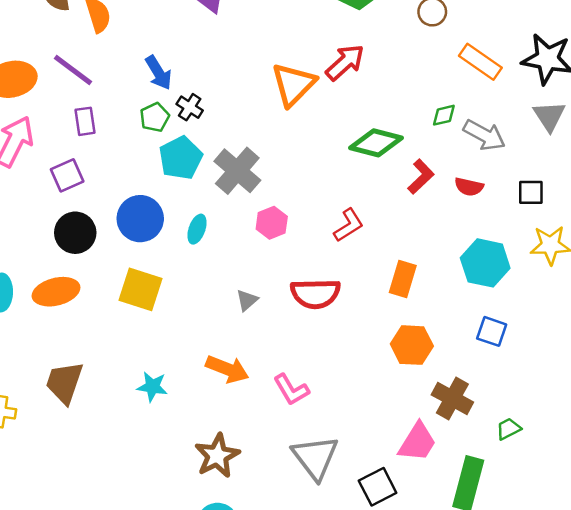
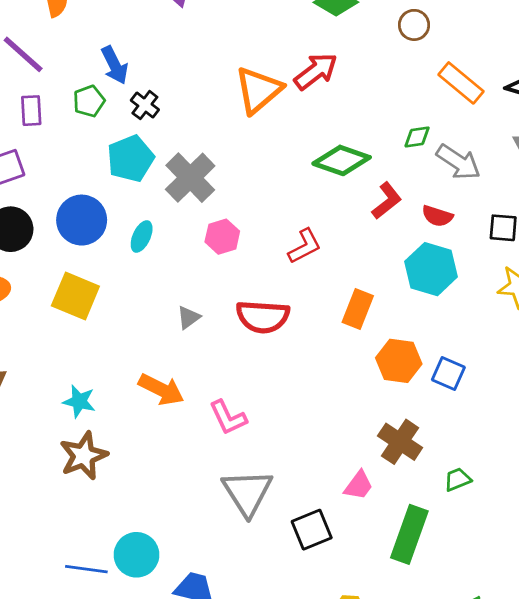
green pentagon: (155, 117) -> (89, 101), moved
cyan hexagon: (485, 263) -> (431, 269), moved
orange hexagon: (412, 345) -> (399, 361), moved
pink trapezoid: (417, 442) -> (359, 485), size x0.7
brown star: (217, 456) -> (84, 456), moved

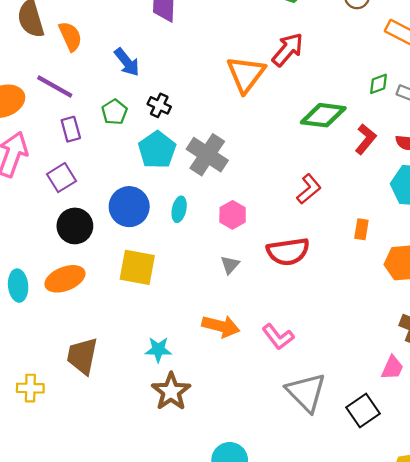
blue arrow: (115, 65) -> (127, 62), moved
pink hexagon: (222, 237) -> (233, 215), moved
orange rectangle: (358, 309) -> (361, 229), size x0.7

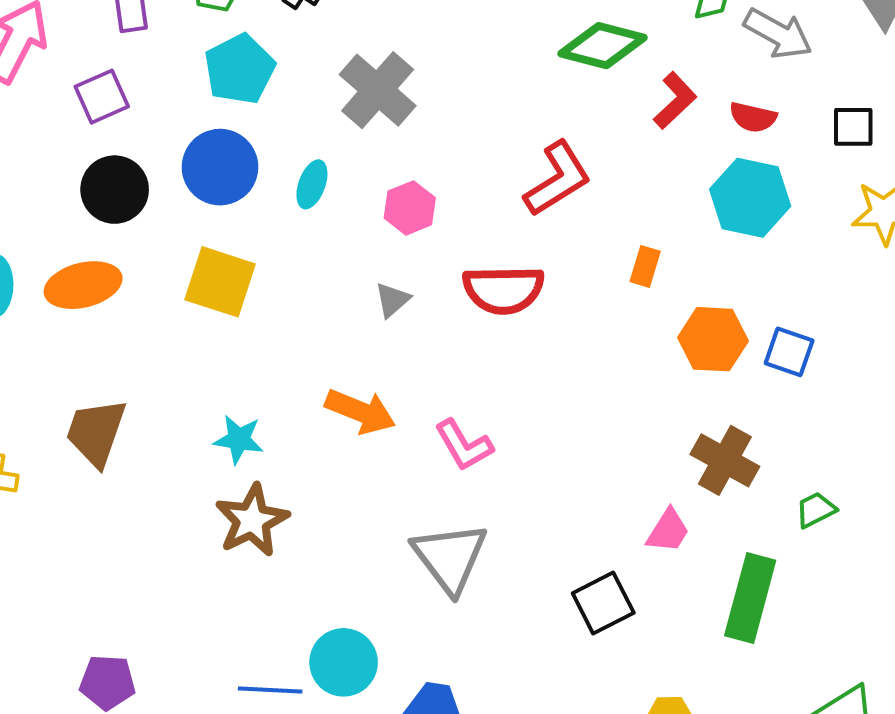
cyan pentagon: (157, 150) -> (240, 69), moved
red L-shape: (309, 189) -> (558, 179), size x1.4
gray triangle: (306, 392) -> (450, 557), moved

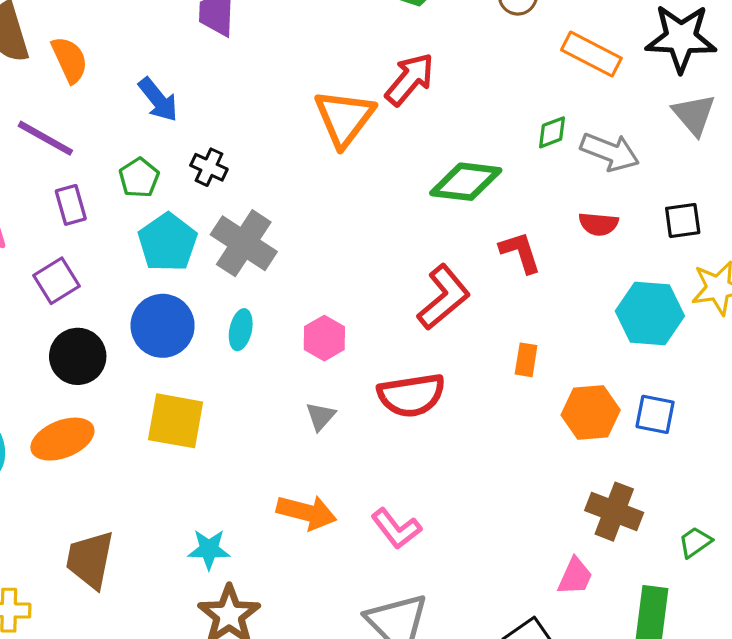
gray cross: (378, 90) -> (244, 243), moved
red L-shape: (675, 100) -> (520, 252), moved, turned -57
cyan hexagon: (750, 198) -> (650, 313), moved

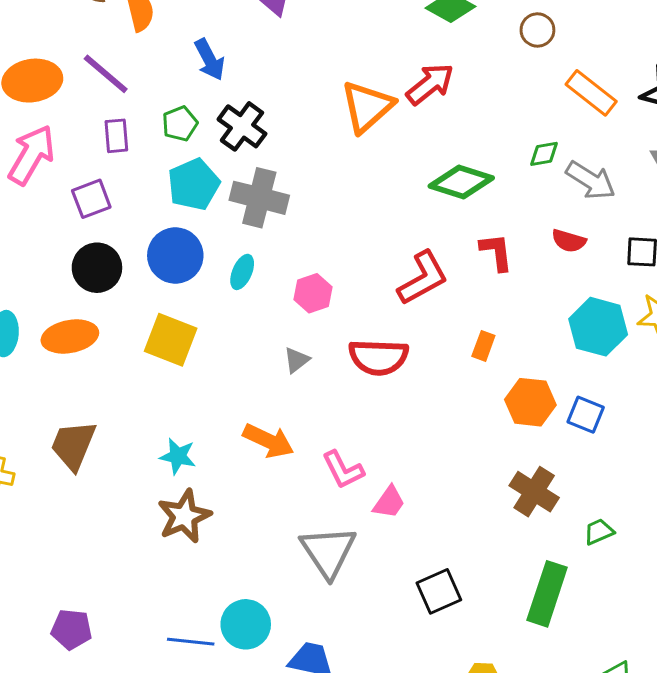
black cross: (209, 167) -> (242, 126), size x1.5
gray cross: (244, 243) -> (259, 198), turned -30
pink trapezoid: (575, 576) -> (389, 502), moved

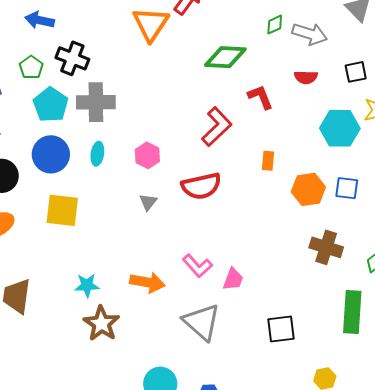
blue arrow: (209, 60) -> (40, 20), turned 144
orange arrow: (268, 441) -> (147, 282), moved
black square: (439, 591) -> (281, 329), turned 32

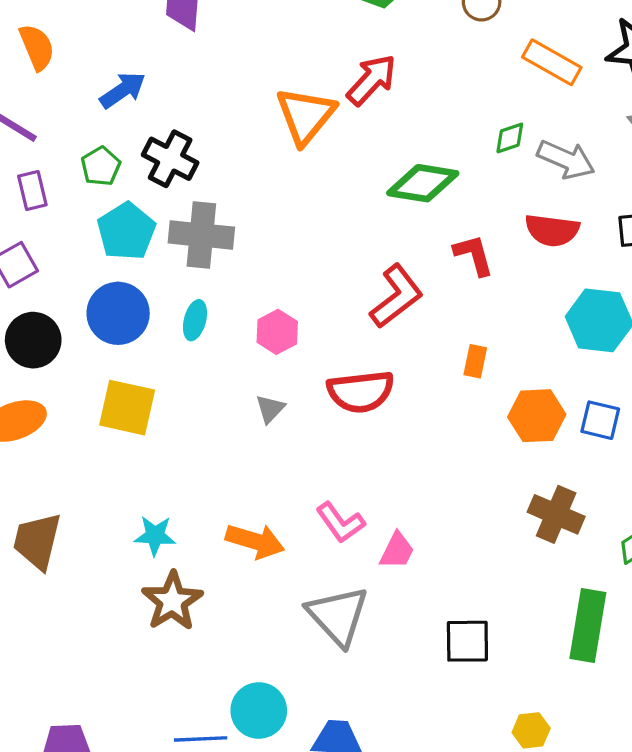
blue arrow: (40, 20) -> (123, 90), turned 128
red semicircle: (306, 77) -> (552, 230), size x1.4

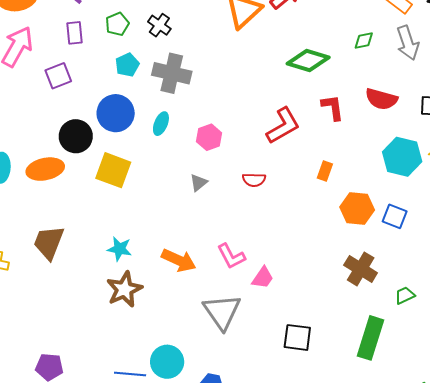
black cross: (170, 159) -> (159, 25), size x0.7
gray arrow: (566, 159) -> (408, 43), moved, turned 40
cyan pentagon: (126, 231) -> (127, 65), size x0.7
black circle: (33, 340) -> (76, 136), moved
red semicircle: (361, 392) -> (254, 180), size x0.6

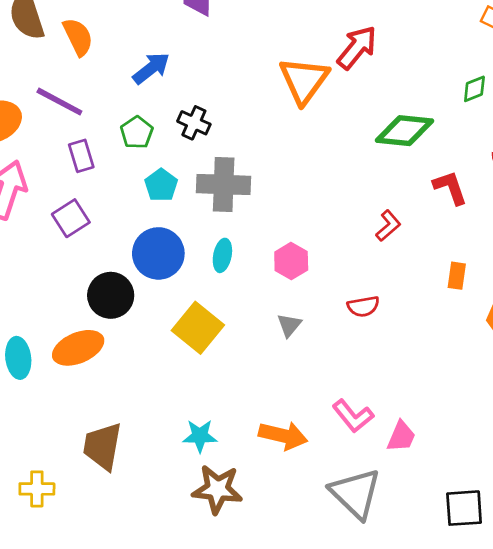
red L-shape: (283, 126) -> (388, 226), size x0.6
yellow square: (113, 170) -> (198, 328), moved, turned 30
brown star: (124, 289) -> (217, 489), turned -30

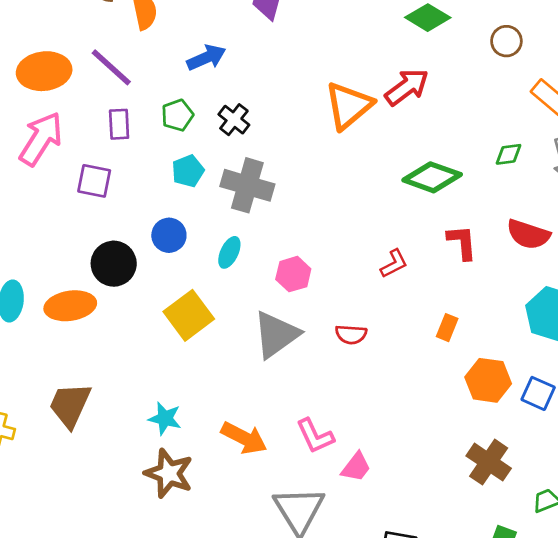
purple square: (71, 218) -> (94, 181), turned 30
blue circle: (158, 253) -> (169, 235), size x0.7
gray triangle: (289, 325) -> (276, 335), size x2.0

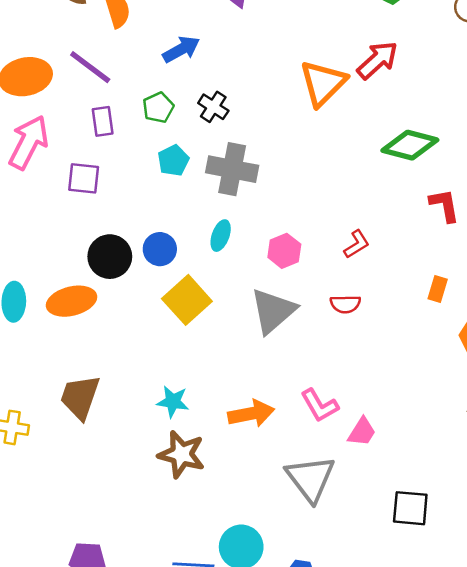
blue circle: (169, 235) -> (160, 249), moved
red L-shape: (394, 264) -> (357, 244), moved
orange arrow: (244, 438) -> (251, 414), turned -33

